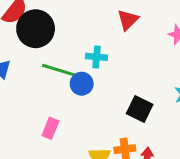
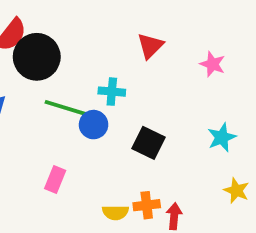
black square: (140, 109) -> (148, 143), moved

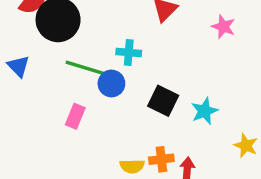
cyan star: (222, 137) -> (204, 111), moved
pink rectangle: (55, 180) -> (75, 116), moved

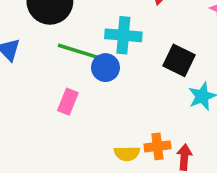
cyan cross: (129, 52) -> (123, 35), size x1.4
black square: (163, 101) -> (179, 60), moved

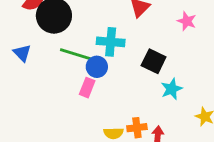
pink rectangle: (68, 102) -> (87, 88), moved

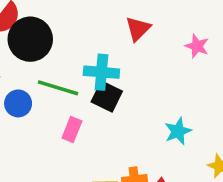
black square: (154, 61) -> (107, 96), moved
blue circle: (97, 67) -> (18, 103), moved

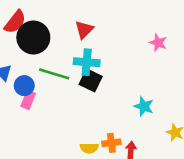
red triangle: (138, 29) -> (84, 30), moved
pink rectangle: (72, 129) -> (28, 100), moved
cyan star: (178, 131) -> (144, 106), turned -30

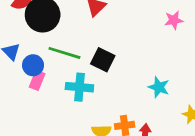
pink star: (158, 43) -> (174, 20), turned -30
cyan cross: (87, 62) -> (79, 87), moved

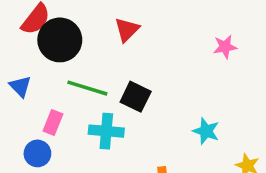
blue circle: (33, 65) -> (37, 153), moved

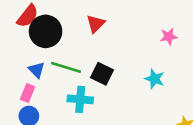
blue triangle: (20, 86) -> (37, 70), moved
pink rectangle: (53, 122) -> (28, 93), moved
cyan star: (206, 131) -> (155, 79), moved

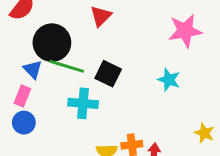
black circle: (46, 31) -> (52, 43), moved
pink star: (169, 37) -> (185, 31), size x1.6

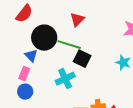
green line: (67, 66) -> (69, 45), moved
cyan cross: (83, 103) -> (65, 79), turned -30

